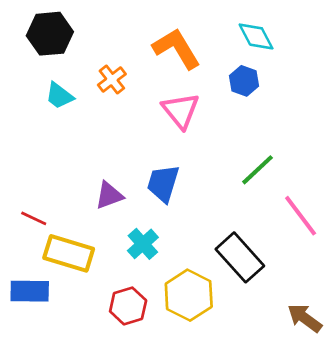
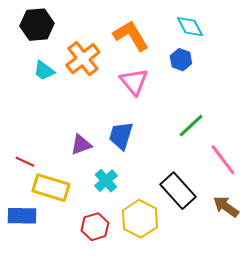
orange cross: (112, 80) -> (83, 59), size x1.6
brown arrow: (305, 318) -> (226, 207), moved

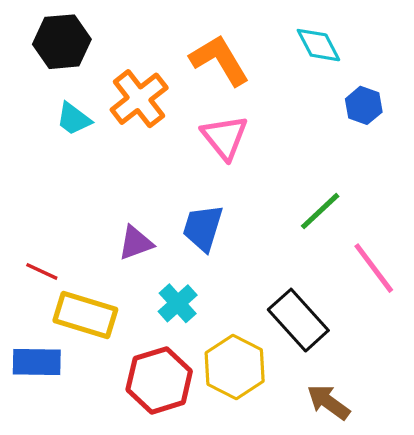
blue hexagon: (181, 60) -> (364, 105), moved
brown arrow: (226, 207) -> (329, 402), moved
red hexagon: (95, 227) -> (159, 380), size x1.4

